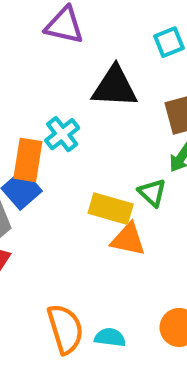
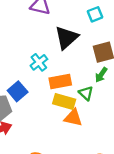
black triangle: (115, 87) -> (66, 38), turned -45
orange rectangle: (28, 160) -> (60, 81), moved, turned 70

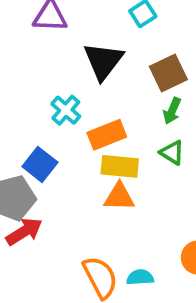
green triangle: (86, 93) -> (172, 153), moved
orange triangle: (73, 118) -> (119, 197), moved

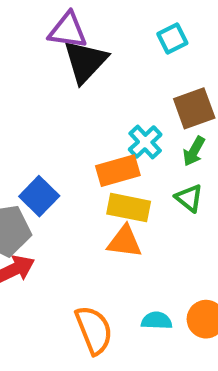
black triangle: (103, 61) -> (85, 61), moved
cyan cross: (66, 110) -> (145, 142), moved
cyan semicircle: (140, 277) -> (157, 321), moved

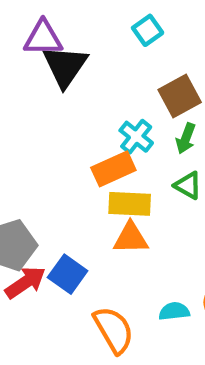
blue square: (39, 196) -> (68, 274), moved

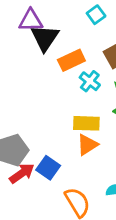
orange rectangle: (113, 169) -> (71, 60), moved
orange triangle: (131, 238) -> (87, 145), turned -30

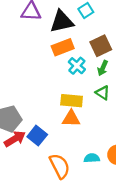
black triangle: (45, 38) -> (62, 22), moved, turned 40
orange triangle: (87, 145) -> (71, 119), turned 30

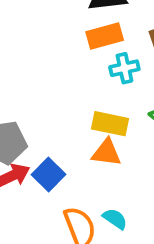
cyan cross: (77, 66) -> (124, 68), turned 30
cyan semicircle: (92, 158) -> (115, 219), moved, turned 32

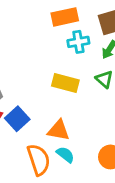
orange triangle: (106, 153) -> (59, 130), moved

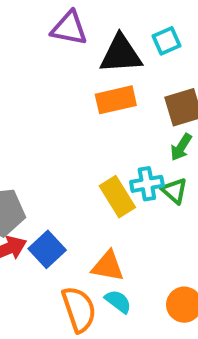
cyan cross: (78, 42) -> (147, 184), moved
yellow rectangle: (65, 83) -> (117, 197), turned 44

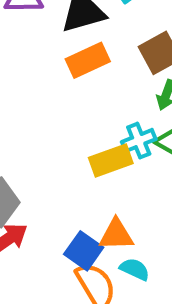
yellow rectangle: (117, 197) -> (111, 160), turned -66
blue square: (47, 249) -> (84, 251), moved

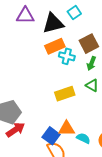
cyan cross: (139, 141) -> (67, 56), moved, turned 35
cyan semicircle: (135, 269) -> (83, 138), moved

